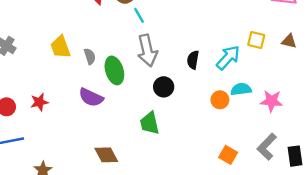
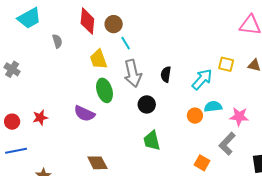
yellow trapezoid: (60, 47) -> (98, 59), moved
gray semicircle: (90, 56) -> (57, 41), moved
black semicircle: (193, 60) -> (166, 74), moved
green trapezoid: (150, 123) -> (152, 141), moved
gray L-shape: (267, 147) -> (227, 144), moved

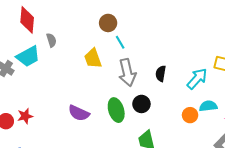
cyan trapezoid: (29, 18) -> (28, 56), moved
red diamond: (87, 21) -> (27, 20), moved
green ellipse: (105, 90) -> (116, 110), moved
red star: (40, 118) -> (25, 116), moved

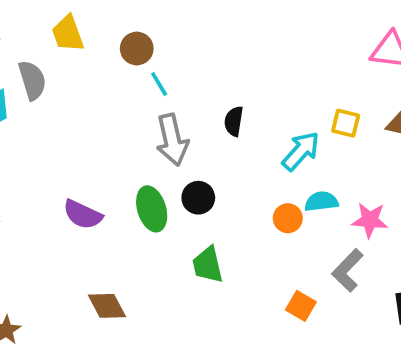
gray semicircle: (51, 40) -> (32, 80), size x1.5
yellow trapezoid: (93, 58) -> (68, 34), moved
black semicircle: (161, 74) -> (234, 121), moved

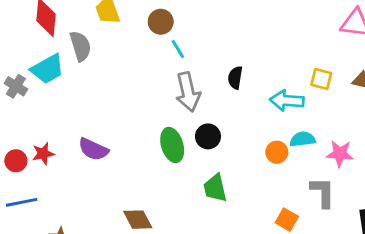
cyan arrow: (301, 151) -> (287, 101), turned -128
purple semicircle: (83, 214) -> (93, 149), moved
gray L-shape: (347, 270) -> (323, 192), turned 136

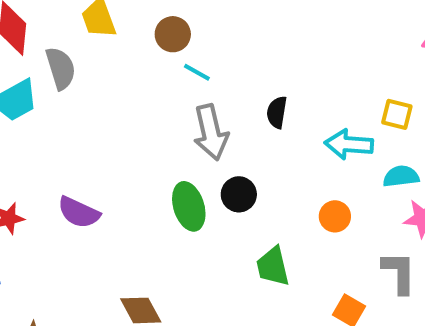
cyan line: (178, 49) -> (197, 72), turned -30
cyan semicircle: (303, 139) -> (401, 176), moved
green trapezoid: (215, 188) -> (273, 266), moved

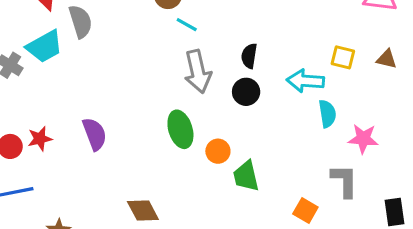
cyan semicircle: (401, 176) -> (327, 114), moved, turned 88
black circle: (239, 194) -> (246, 92), moved
purple semicircle: (79, 212) -> (95, 134), turned -136
orange circle: (335, 216) -> (218, 151), moved

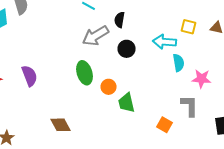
black semicircle: (249, 56) -> (120, 20), moved
gray arrow: (198, 71) -> (96, 36), turned 72

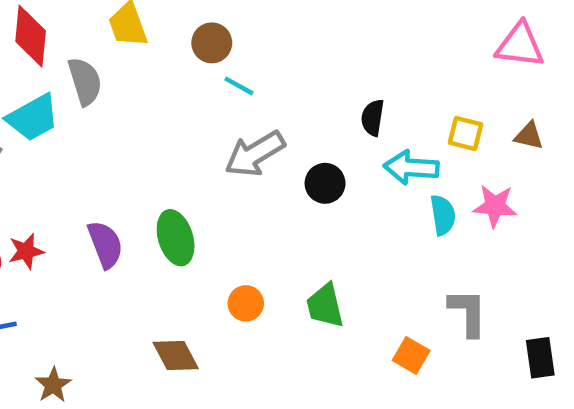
black semicircle: (120, 20) -> (373, 118), moved
green ellipse: (84, 73) -> (176, 238), moved
pink star: (202, 79) -> (495, 206), moved
orange circle: (108, 87) -> (246, 303), moved

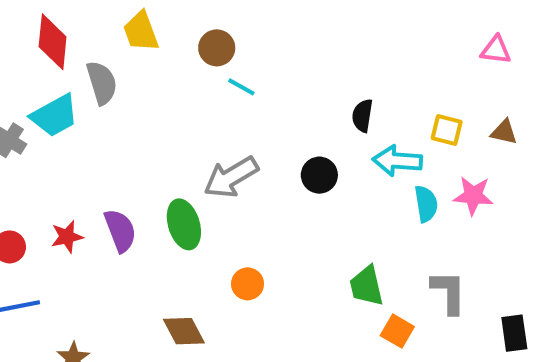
pink triangle: (520, 45) -> (496, 50), size x0.7
gray arrow: (255, 154) -> (231, 177), moved
red star: (26, 251) -> (67, 237), moved
green trapezoid: (325, 306) -> (367, 286), moved

